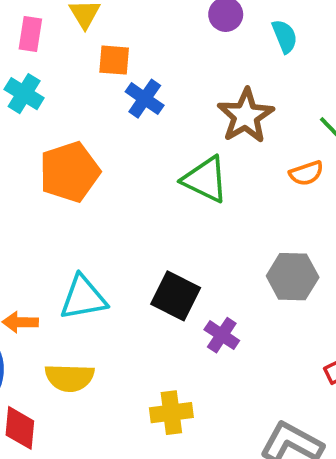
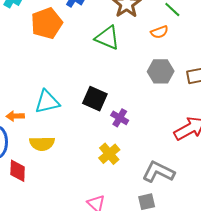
orange pentagon: (69, 172) -> (47, 23), moved
gray hexagon: (293, 277) -> (161, 71), moved
yellow cross: (171, 413) -> (109, 154), moved, turned -30

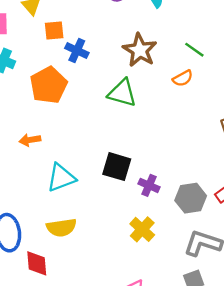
gray hexagon: (161, 71) -> (191, 198), moved
orange arrow: (15, 116) -> (30, 140), moved

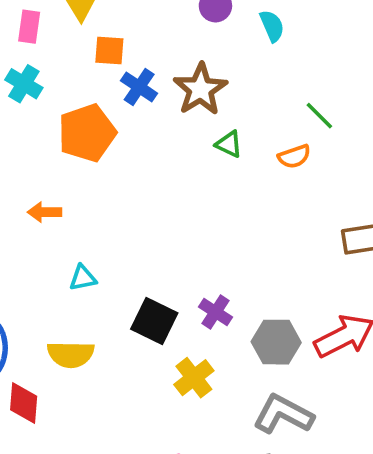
brown star: (140, 50) -> (200, 89), moved
green triangle: (122, 93) -> (229, 144), moved, size x0.6
black square: (117, 167) -> (154, 321), moved
cyan triangle: (61, 178) -> (83, 278), size x0.6

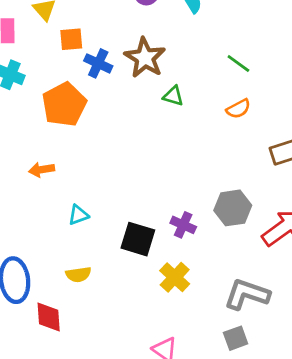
orange semicircle: (294, 156) -> (238, 109), moved
gray hexagon: (276, 342) -> (233, 208), moved
yellow semicircle: (71, 354) -> (78, 274), size x0.7

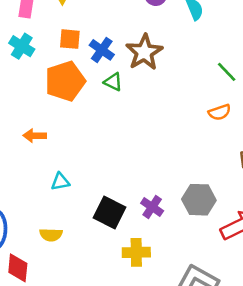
orange square: (71, 39) -> (70, 39), moved
green triangle: (173, 96) -> (113, 82), moved
yellow cross: (175, 277) -> (136, 252), turned 36

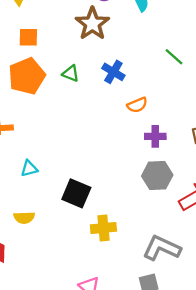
blue cross: (102, 50) -> (113, 72), moved
brown star: (144, 52) -> (92, 24), moved
orange semicircle: (220, 112) -> (137, 105), moved
purple cross: (152, 207) -> (155, 136), moved, turned -30

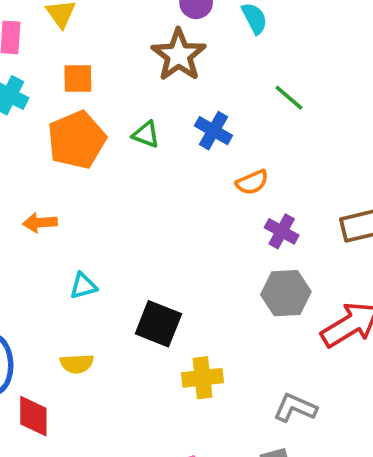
green line: (174, 57) -> (289, 98), moved
purple cross: (155, 136) -> (282, 231), turned 30
gray L-shape: (162, 248) -> (295, 408), size x0.7

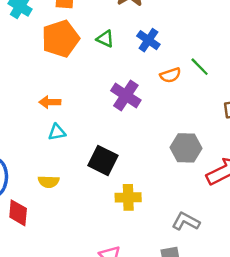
green line: (289, 98) -> (200, 67), moved
orange arrow: (40, 223) -> (50, 102), moved
purple cross: (282, 231) -> (126, 95), moved, size x1.4

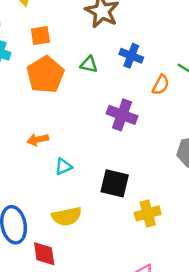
orange semicircle: (170, 75) -> (161, 85), turned -30
orange arrow: (50, 102) -> (38, 140), moved
yellow semicircle: (49, 182) -> (67, 216), size x1.4

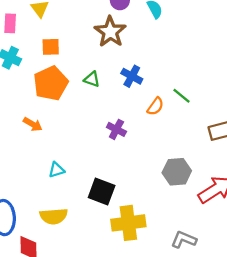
purple cross: (122, 115) -> (116, 129), size x0.7
orange arrow: (38, 140) -> (33, 124), moved, turned -144
yellow cross: (148, 213) -> (128, 223), size x1.4

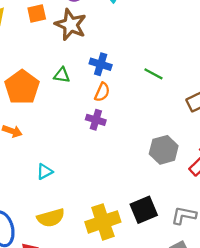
orange square: (51, 47) -> (37, 14), moved
orange semicircle: (155, 106) -> (102, 92), moved
black square: (102, 191) -> (144, 210), moved, turned -32
yellow cross: (128, 223) -> (103, 222), moved

